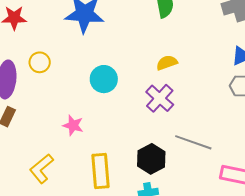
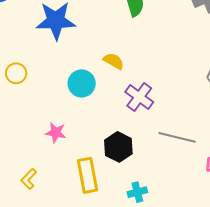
yellow semicircle: (167, 63) -> (114, 61), moved, turned 55
black hexagon: (151, 159) -> (118, 147), moved
yellow L-shape: (42, 169) -> (29, 179), size x0.7

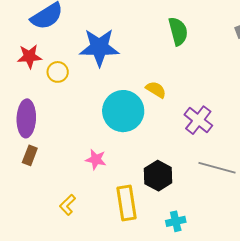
yellow circle: (16, 73) -> (58, 72), moved
cyan circle: (82, 83) -> (123, 111), size x1.5
purple cross: (139, 97) -> (198, 120), moved

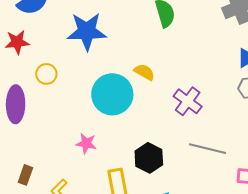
yellow circle: (58, 72) -> (46, 74), moved
brown rectangle: (30, 155) -> (25, 175), moved

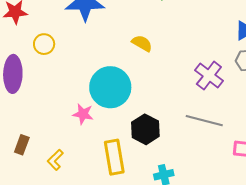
cyan circle: (112, 94) -> (110, 87), moved
purple cross: (188, 101) -> (209, 75), moved

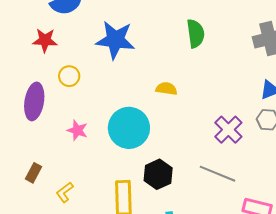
yellow semicircle: (142, 43) -> (166, 89), turned -30
pink star: (83, 114) -> (77, 130), moved

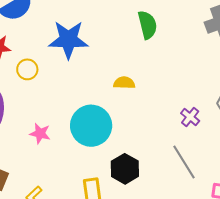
yellow circle: (69, 76) -> (27, 69), moved
purple cross: (228, 130) -> (190, 117), size x0.7
gray line: (218, 174) -> (184, 162), turned 42

